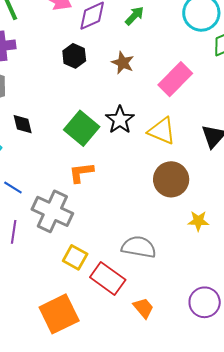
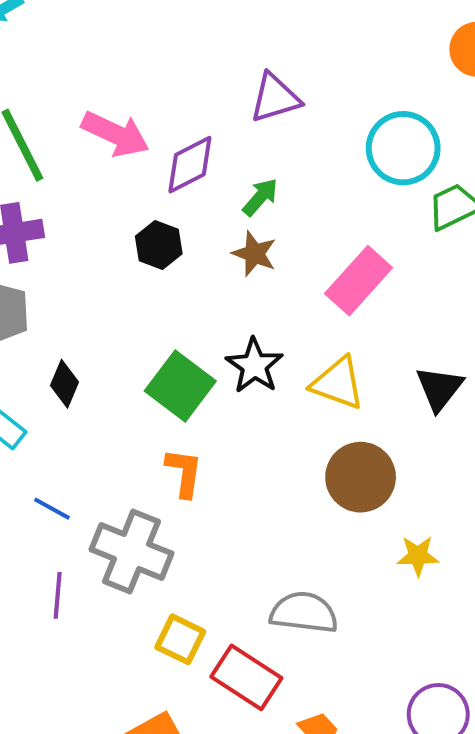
green arrow: (134, 16) -> (260, 197), moved
black diamond: (23, 124) -> (65, 384), turned 40
orange L-shape: (81, 173) -> (184, 473), turned 108

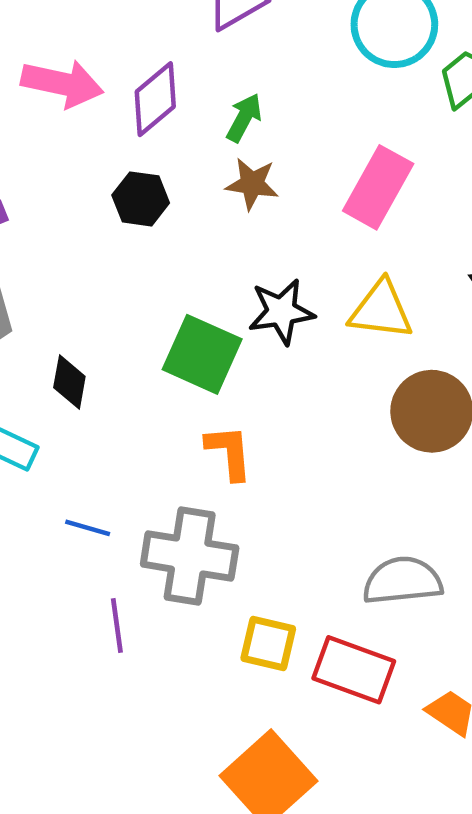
black star: (254, 366) -> (281, 312), turned -30

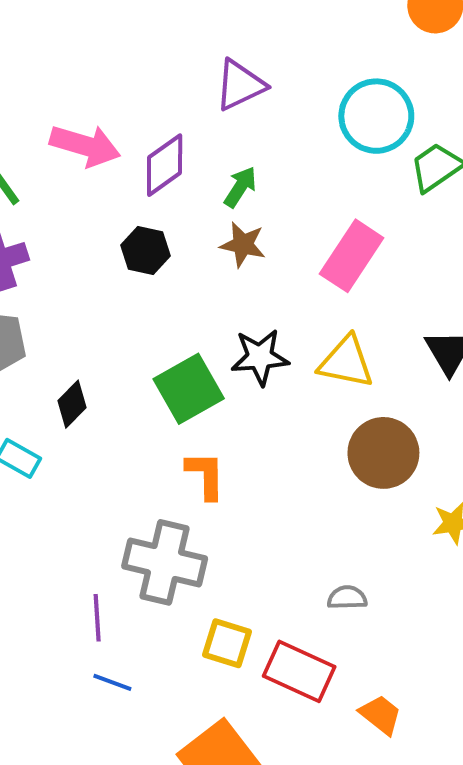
green square: (202, 354) -> (189, 389), turned 32
black diamond: (69, 382) -> (72, 404), turned 30
blue line: (88, 528) -> (112, 682), moved
gray semicircle: (403, 581) -> (347, 598), size x0.6

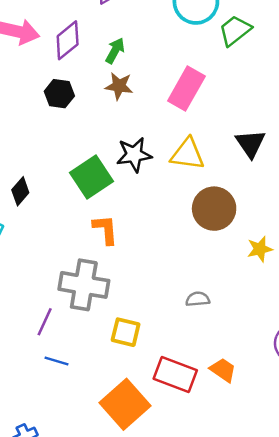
purple line: (97, 618) -> (45, 322), turned 32
red rectangle: (299, 671) -> (175, 374), moved

